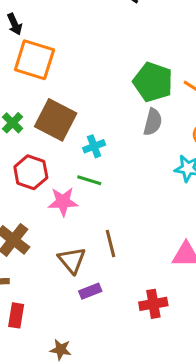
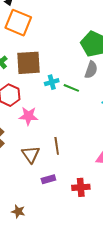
brown square: (56, 120) -> (28, 63), turned -36
green line: (89, 180) -> (71, 88), moved
purple rectangle: (90, 291) -> (48, 179), moved

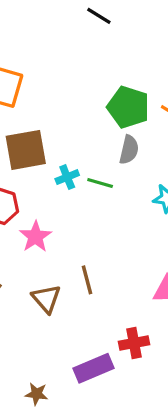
pink star: (28, 116) -> (35, 237), turned -30
purple rectangle: (48, 179) -> (93, 368), moved, size x1.6

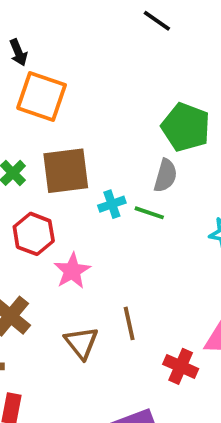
gray semicircle: (129, 150) -> (166, 176), moved
red cross: (134, 343) -> (181, 366), moved, turned 32

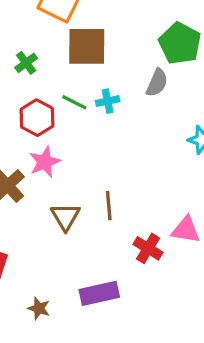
brown square: (66, 171) -> (87, 46), moved
green line: (149, 213) -> (74, 102), moved
pink star: (72, 271) -> (45, 162), moved

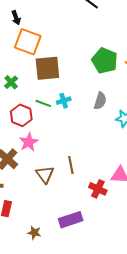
gray semicircle: (157, 83) -> (100, 101), moved

